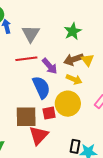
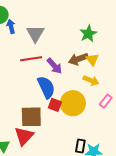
green star: (73, 31) -> (88, 34), moved
yellow arrow: (74, 79) -> (91, 81), moved
red square: (49, 113) -> (55, 105), moved, turned 32
red triangle: (39, 135) -> (24, 136), moved

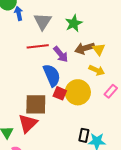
green star: (88, 34) -> (74, 23), moved

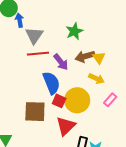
gray triangle: (43, 21) -> (34, 36), moved
red triangle: (28, 123) -> (66, 126), moved

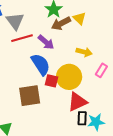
brown arrow: (85, 56) -> (61, 23), moved
yellow triangle: (99, 58) -> (79, 18), moved
red triangle: (66, 126) -> (77, 102), moved, turned 30

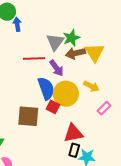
yellow triangle: (79, 18) -> (95, 52), size x1.5
gray triangle: (15, 21) -> (55, 42), moved
yellow circle: (69, 77) -> (66, 94), moved

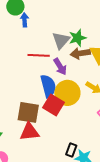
red square: (53, 107) -> (54, 105), size x1.5
red triangle: (73, 133) -> (29, 132), moved

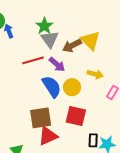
green star: (78, 38) -> (44, 26), moved
yellow circle: (67, 93) -> (72, 87), size x0.7
red square: (54, 105) -> (76, 116), moved

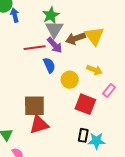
purple arrow: (57, 64) -> (55, 45), moved
blue semicircle: (52, 87) -> (49, 65), moved, size x0.7
red square: (76, 116) -> (85, 104), moved

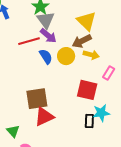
brown arrow: (75, 38) -> (82, 41), moved
yellow circle: (70, 80) -> (66, 56), moved
cyan star: (96, 141) -> (101, 113), moved

